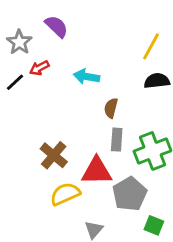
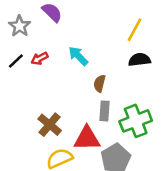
red arrow: (39, 68) -> (40, 58), moved
cyan arrow: (87, 77) -> (78, 56), turned 35

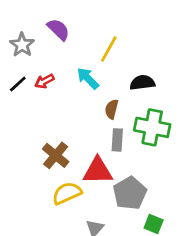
yellow line: (134, 30) -> (109, 49), moved
black semicircle: (139, 60) -> (142, 83), moved
green cross: (136, 121) -> (152, 127), moved, turned 32

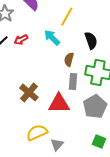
black semicircle: (142, 83) -> (91, 41), turned 78
yellow semicircle: (67, 193) -> (37, 133), moved
gray pentagon: (130, 193) -> (95, 107), moved

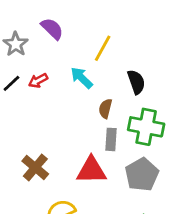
brown cross: (29, 93) -> (35, 168), moved

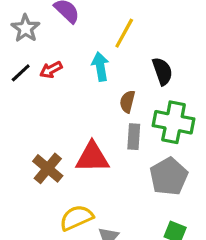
cyan arrow: (82, 78) -> (100, 67), turned 35
red triangle: (91, 170) -> (92, 157), moved

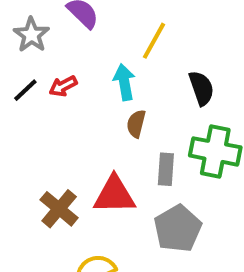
brown semicircle: (127, 102) -> (136, 124), moved
gray pentagon: (169, 176) -> (178, 229), moved

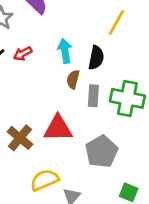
yellow line: (154, 41) -> (116, 22), moved
black semicircle: (201, 88) -> (96, 58), moved, turned 30
gray rectangle: (166, 169) -> (93, 96), moved

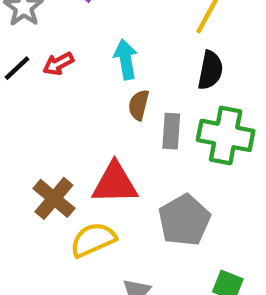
black semicircle: (96, 58) -> (210, 70), moved
yellow semicircle: (44, 180) -> (93, 240), moved

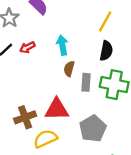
brown cross: (54, 198) -> (25, 117), turned 30

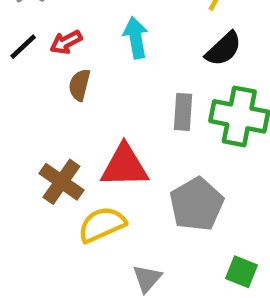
black semicircle: (106, 51) -> (224, 49), turned 36
brown semicircle: (69, 69) -> (79, 85), moved
brown cross: (25, 117) -> (61, 182), turned -35

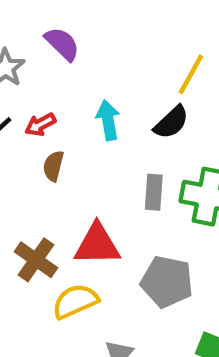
black semicircle: (224, 49) -> (171, 122), moved
gray pentagon: (197, 204) -> (167, 282), turned -30

